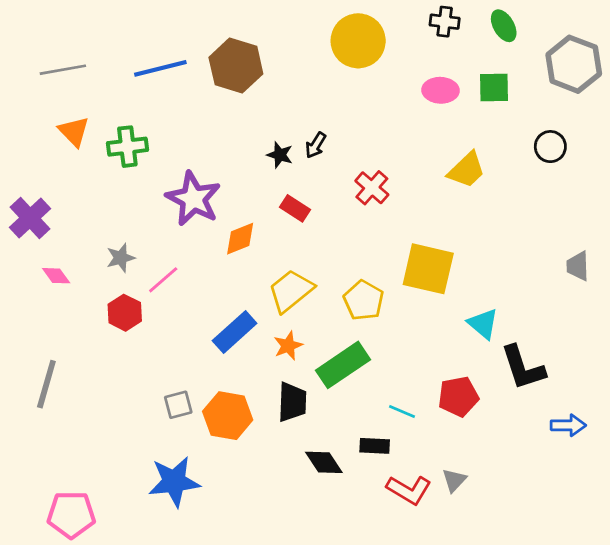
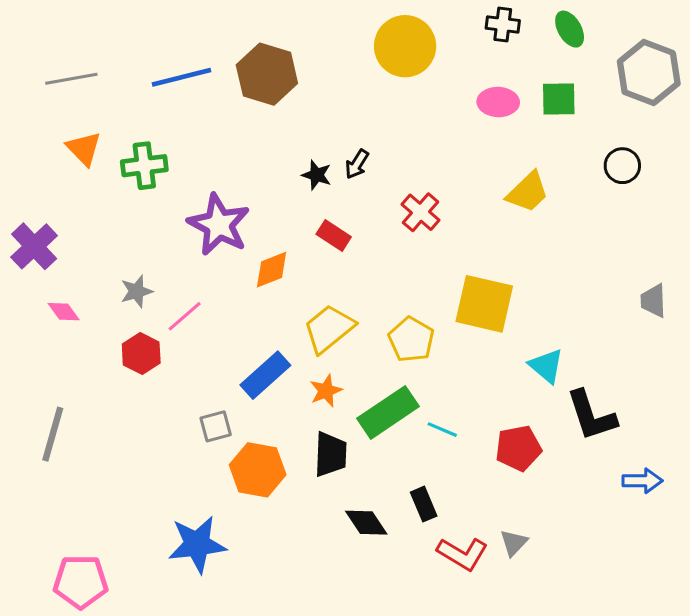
gray square: (178, 405) -> (216, 426), moved
cyan line: (402, 412) -> (442, 430), moved
black rectangle: (375, 446) -> (424, 504), turned 64

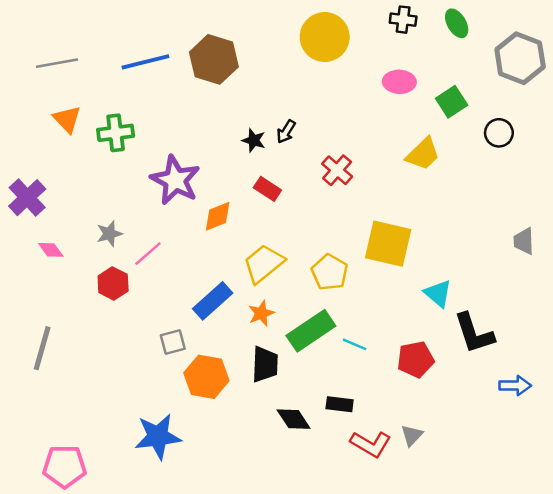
green square: (559, 99) -> (452, 102), moved, turned -32
black rectangle: (424, 504) -> (340, 404), turned -60

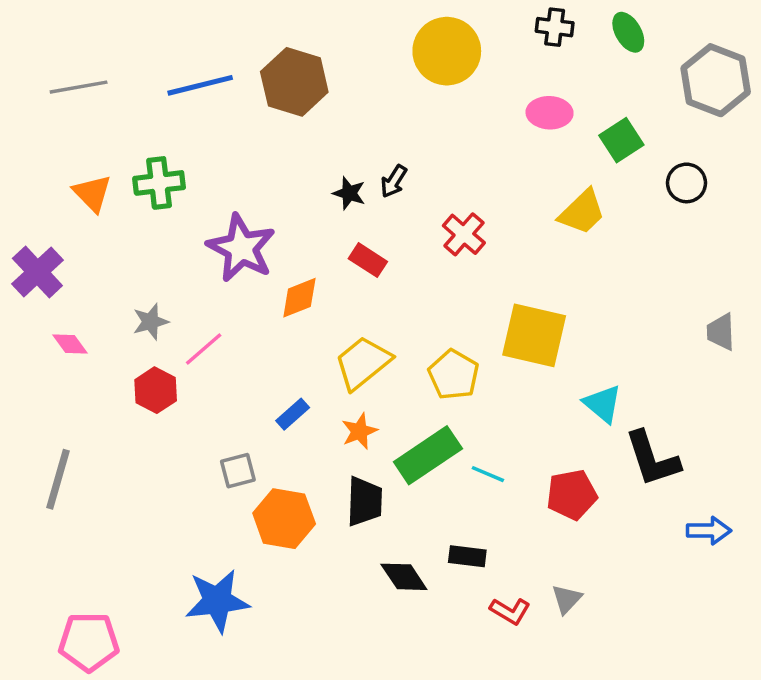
orange triangle: (67, 119) -> (92, 193), moved
blue rectangle: (213, 301) -> (293, 414), size x0.6
red L-shape: (371, 444) -> (510, 611), size x0.7

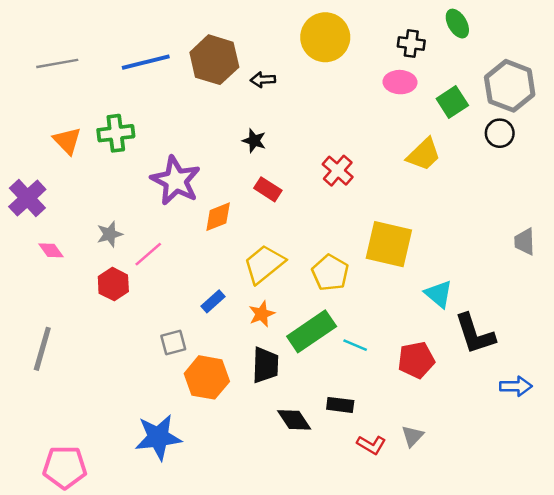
black cross: (555, 27) -> (411, 43), moved
gray hexagon: (716, 80) -> (510, 86), moved
black arrow: (394, 181) -> (263, 80), moved, turned 55

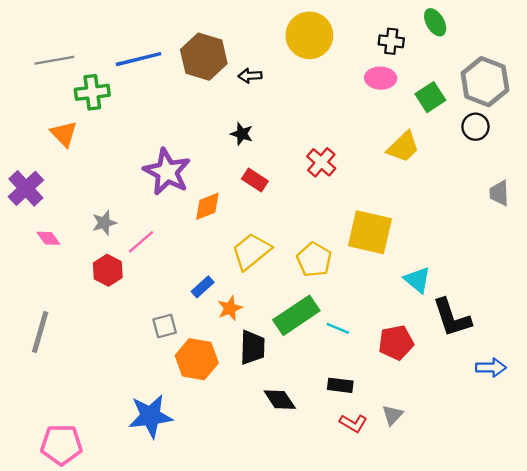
green cross: (116, 133) -> (92, 92), moved
gray trapezoid: (525, 242) -> (499, 193), moved
orange star: (262, 314) -> (230, 308), moved
black rectangle: (340, 405) -> (340, 385), moved

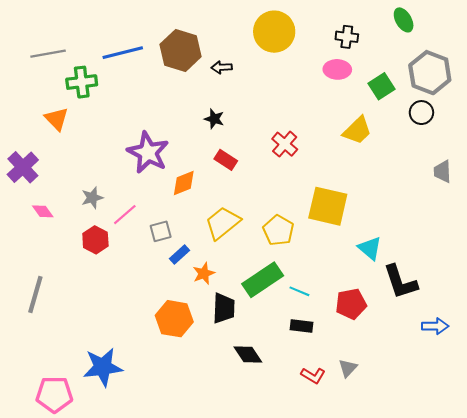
green ellipse: (435, 22) -> (404, 20), moved
gray square: (165, 326) -> (161, 231), moved
black rectangle: (340, 385) -> (302, 326), moved
blue star: (150, 416) -> (103, 367), moved

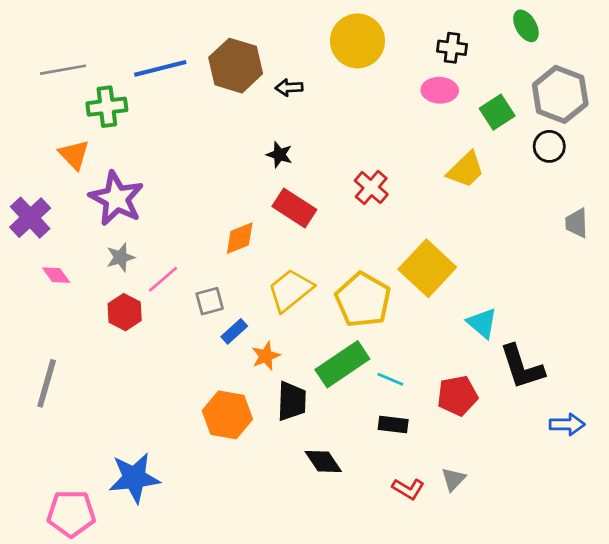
purple star: (148, 153) -> (116, 198), moved
red rectangle: (226, 160) -> (294, 208), size x1.4
yellow square: (328, 206) -> (427, 268), turned 30
yellow pentagon: (278, 230) -> (363, 300), size x1.4

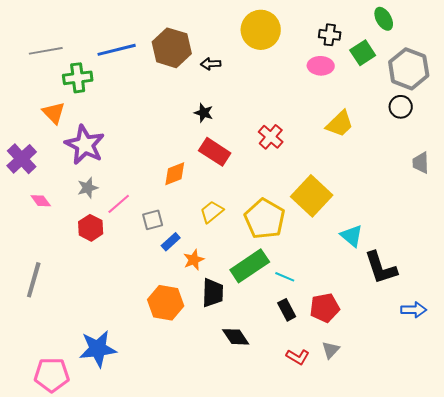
green square: (497, 112) -> (363, 53), moved
yellow trapezoid: (290, 290) -> (212, 212), size x0.7
red pentagon: (457, 396) -> (325, 308), moved
black rectangle: (393, 424) -> (287, 310), turned 55

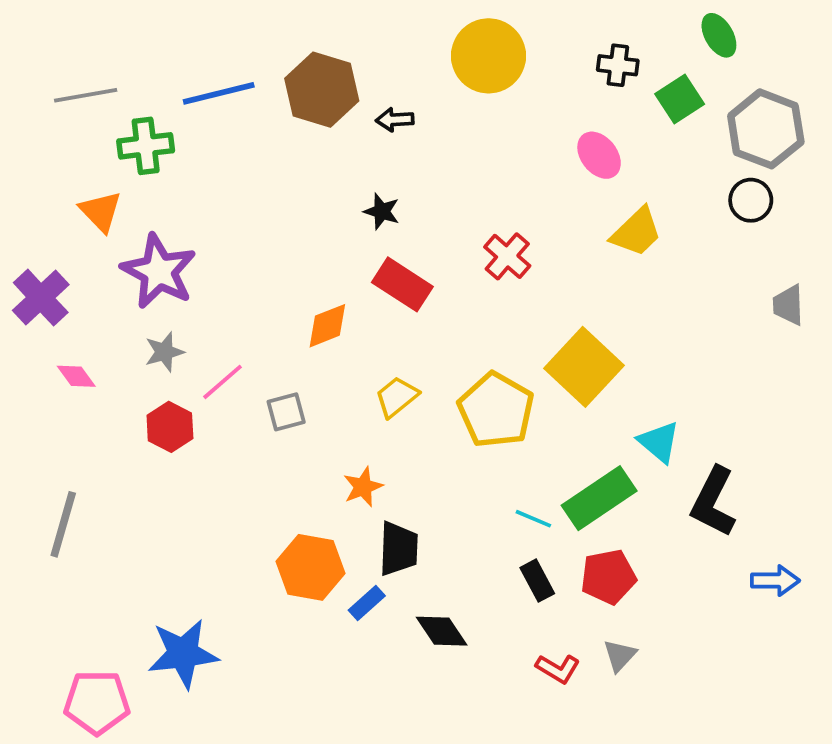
pink ellipse: (321, 66) -> (599, 155), moved, turned 50
blue rectangle: (171, 242) -> (367, 603), moved
green rectangle: (250, 266) -> (599, 498), moved
black L-shape: (381, 268) -> (713, 502), turned 45

